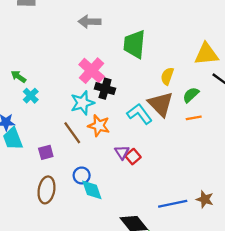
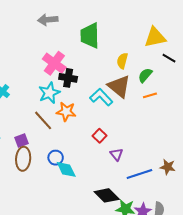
purple triangle: (122, 152) -> (116, 154), moved
brown ellipse: (46, 190) -> (23, 159), moved

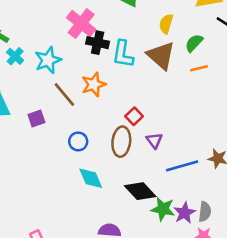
cyan star: (49, 93) -> (48, 60), moved
cyan L-shape: (101, 97) -> (123, 54), moved, turned -130
orange star: (66, 112) -> (94, 84), turned -30
brown ellipse: (23, 159) -> (121, 142), moved
cyan diamond: (66, 169) -> (91, 178), moved

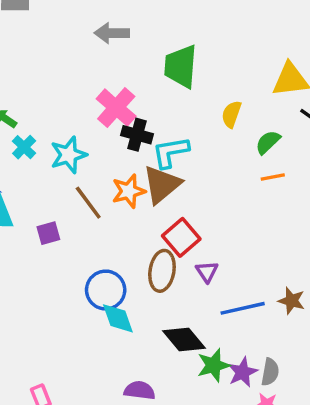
cyan L-shape: (123, 54) -> (171, 152), turned 68
brown triangle: (161, 55) -> (162, 184), moved, turned 36
red square: (134, 116) -> (181, 237), size x1.5
blue circle: (78, 141) -> (106, 290), moved, size x1.5
green star: (163, 209) -> (214, 365), turned -30

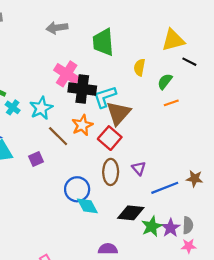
black cross: (137, 135) -> (82, 89), size x1.4
brown triangle: (162, 184) -> (118, 113), moved
red square: (181, 237) -> (110, 138), moved
black diamond: (184, 339) -> (131, 213), turned -36

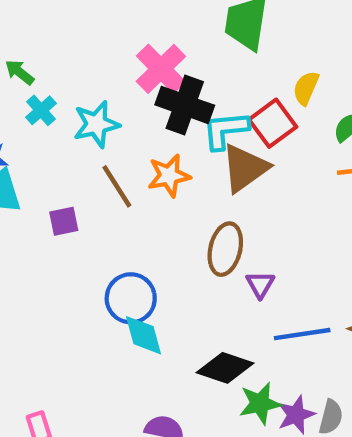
red square: (110, 138) -> (273, 123), moved
brown ellipse: (111, 172) -> (225, 249), moved

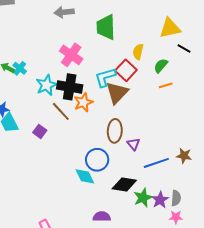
black cross: (185, 105) -> (70, 87), moved
cyan cross: (41, 110) -> (20, 68), moved
purple square: (64, 221) -> (40, 131), turned -32
blue circle: (131, 298) -> (97, 160), moved

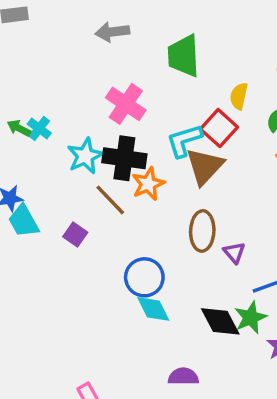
blue circle: (97, 160) -> (144, 277), moved
black diamond: (124, 184) -> (220, 321), turned 55
green star: (143, 198) -> (251, 318), moved

